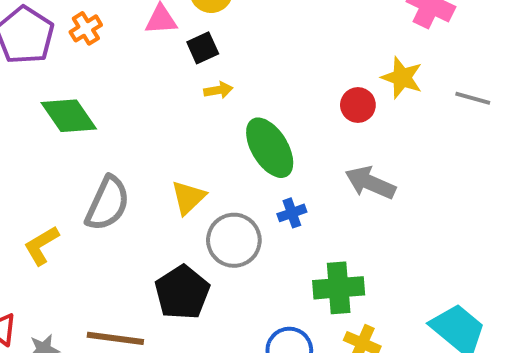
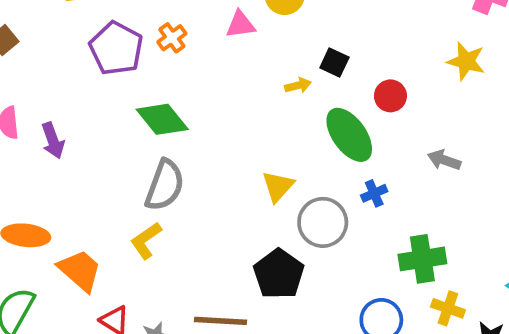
black square: (203, 48) -> (334, 63), moved, turned -36
red circle: (358, 105) -> (390, 96), moved
gray arrow: (370, 183) -> (444, 160), size x0.7
gray semicircle: (108, 203) -> (165, 185), moved

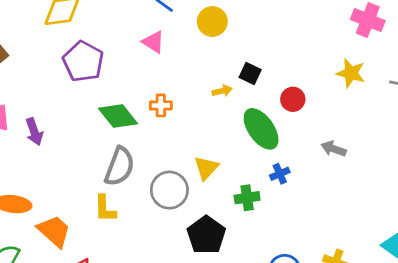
pink triangle: (240, 25) -> (153, 42), moved, turned 40
orange cross: (172, 38) -> (161, 105), moved, turned 35
gray circle: (323, 222) -> (169, 190), moved
yellow L-shape: (146, 241) -> (105, 209), turned -56
green cross: (422, 259) -> (247, 198), moved, size x0.7

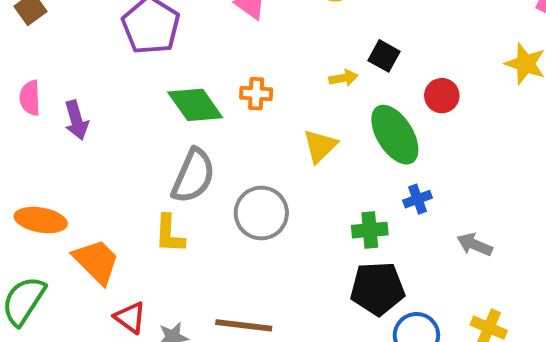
gray arrow: (334, 149) -> (475, 245), moved
yellow triangle: (206, 168) -> (320, 146), moved
black pentagon: (206, 235) -> (377, 289), moved, turned 30

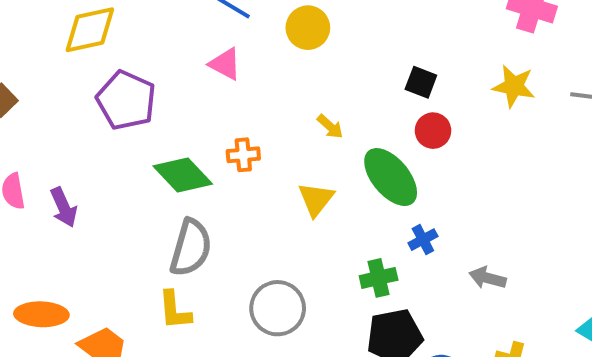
black square: (384, 56) -> (421, 82), moved
yellow arrow: (343, 78) -> (330, 127), turned 60
gray circle: (261, 213) -> (278, 308), moved

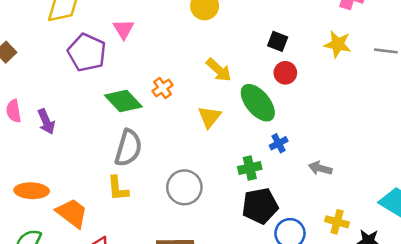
pink triangle: (225, 64) -> (124, 29), moved, turned 30
yellow arrow: (330, 127) -> (219, 70), size x1.5
orange cross: (243, 155) -> (163, 88), turned -30

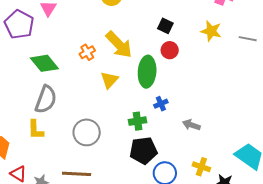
yellow arrow: (219, 70) -> (119, 45), size x1.4
orange cross: (163, 88) -> (87, 52), moved
green ellipse: (258, 103) -> (147, 72), turned 40

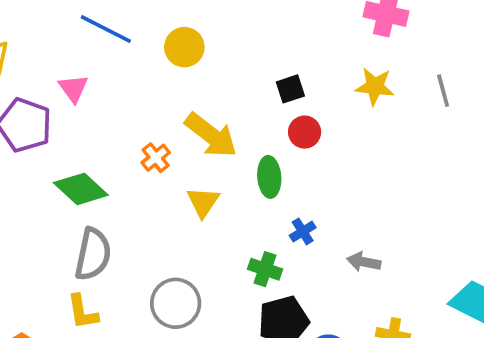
black square: (165, 26) -> (290, 89), turned -35
gray line: (248, 39) -> (443, 91), turned 72
green ellipse: (147, 72) -> (269, 177), size x0.7
green cross: (138, 121) -> (265, 269), turned 36

